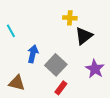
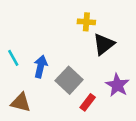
cyan line: (11, 31) -> (13, 58), moved
red rectangle: (61, 88) -> (88, 102), moved

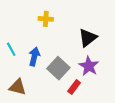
yellow cross: (86, 22) -> (46, 19), moved
purple star: (117, 85) -> (89, 66), moved

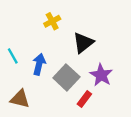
yellow cross: (46, 19) -> (52, 21), turned -32
black triangle: (88, 38) -> (83, 43), moved

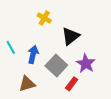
yellow cross: (52, 21) -> (44, 18), turned -32
brown triangle: (20, 99) -> (27, 84), moved, turned -30

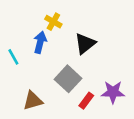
blue arrow: (33, 54) -> (40, 42), moved
purple star: (86, 64) -> (113, 92), moved, turned -30

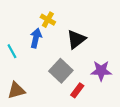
purple star: (113, 92) -> (101, 71), moved
brown triangle: (33, 101) -> (16, 90), moved

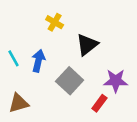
blue arrow: (36, 38) -> (38, 61), moved
red rectangle: (77, 90) -> (99, 103), moved

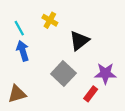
cyan line: (13, 58) -> (19, 28), moved
blue arrow: (38, 61) -> (23, 51), moved, turned -30

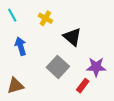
cyan line: (19, 28) -> (12, 15), moved
black triangle: (79, 41) -> (72, 37), turned -42

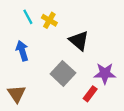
cyan line: (12, 15) -> (28, 17), moved
brown triangle: (15, 86) -> (17, 94), turned -48

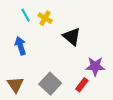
gray square: (63, 73) -> (50, 84), moved

